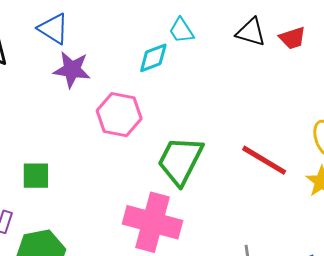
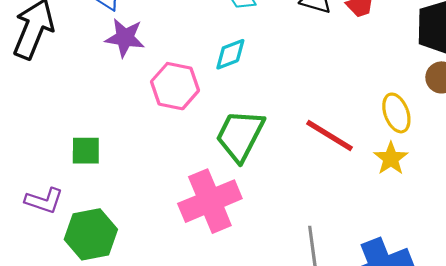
cyan diamond: (153, 58) -> (230, 54), moved
pink cross: (152, 222) -> (210, 201), turned -38

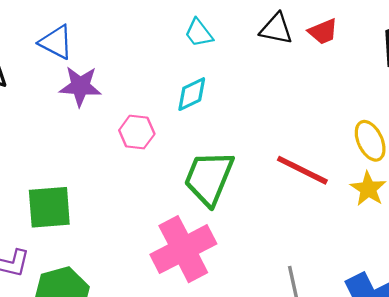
pink hexagon: (175, 86) -> (137, 132), size x0.7
green square: (86, 151) -> (49, 207), size x1.4

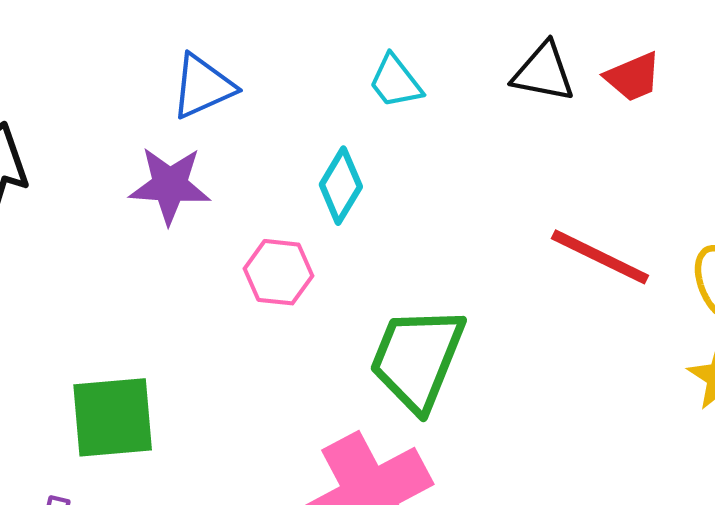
blue triangle: (56, 42) -> (203, 86), moved, turned -51
cyan diamond: (192, 94) -> (341, 186), moved, turned -33
red line: (302, 170) -> (600, 257), moved

